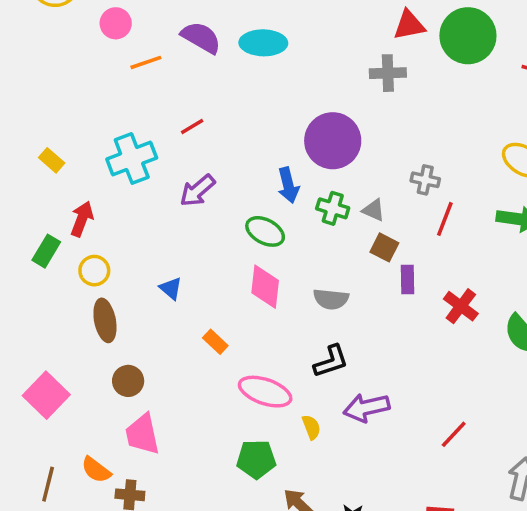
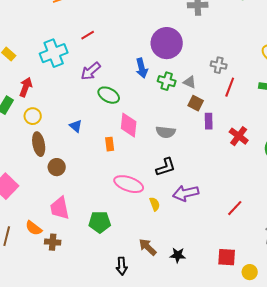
green ellipse: (265, 231) -> (109, 95), moved
orange rectangle: (215, 342) -> (110, 144), moved, turned 40
brown circle: (128, 381) -> (57, 167), moved
green pentagon: (256, 459) -> (100, 222), moved

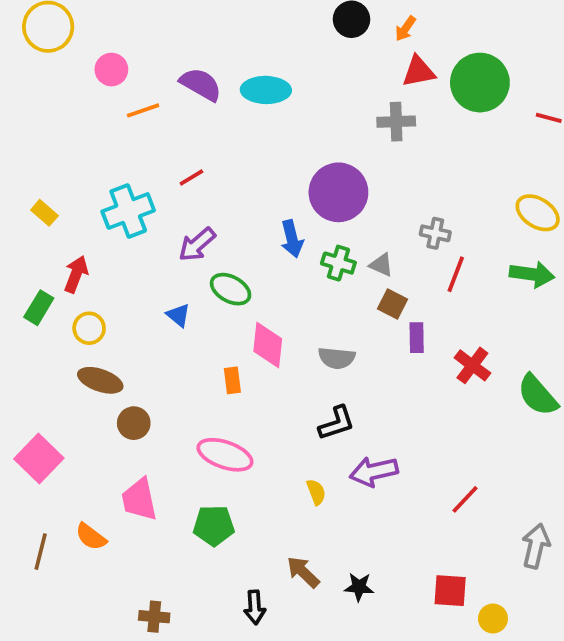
blue triangle: (76, 126) -> (178, 315), moved
brown ellipse: (39, 144) -> (100, 380), turned -60
pink ellipse: (129, 184) -> (225, 455), moved
brown cross: (53, 242) -> (154, 617), moved

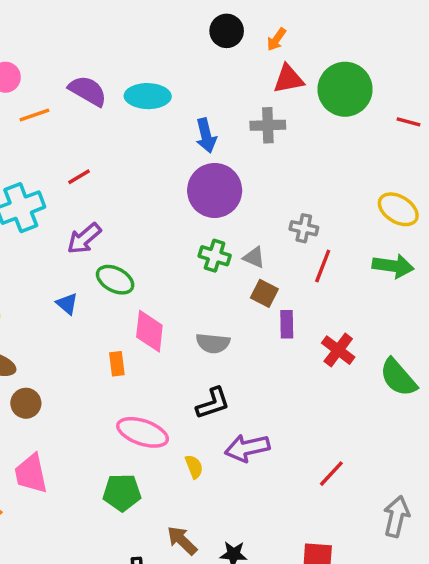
blue arrow: (292, 239) -> (206, 136), moved
pink ellipse: (225, 455) -> (143, 432), moved
green pentagon: (214, 525) -> (122, 492), moved

